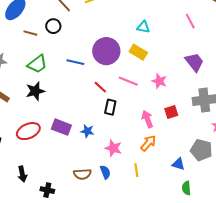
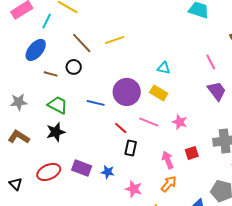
purple trapezoid: (194, 62) -> (217, 91), moved
green trapezoid: (37, 64) -> (58, 105), turned -115

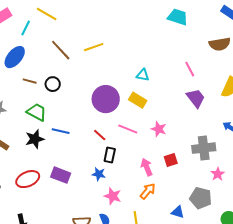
black circle: (74, 67) -> (53, 84), moved
blue line: (96, 103) -> (61, 131), moved
blue star: (108, 172) -> (99, 174), moved

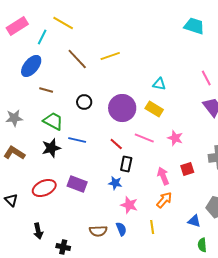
black circle: (53, 84) -> (84, 102), moved

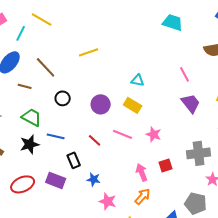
brown line: (77, 59) -> (46, 67), moved
purple circle: (122, 108) -> (101, 104), size x0.7
black rectangle: (126, 164) -> (74, 160), moved, turned -35

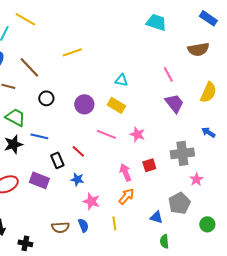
red line: (95, 140) -> (78, 151), moved
gray pentagon: (196, 203) -> (179, 203), turned 30

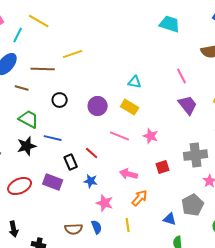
yellow line: (72, 52) -> (73, 54), moved
brown line: (29, 67) -> (43, 69), turned -45
pink arrow: (125, 172) -> (129, 174), moved, turned -54

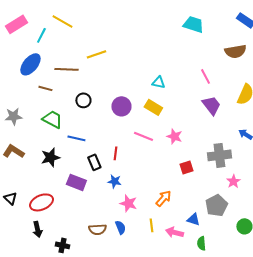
black star: (27, 146) -> (50, 157), moved
red line: (92, 153) -> (115, 153), turned 56
pink arrow: (129, 174) -> (174, 232), moved
red ellipse: (20, 186) -> (41, 202), moved

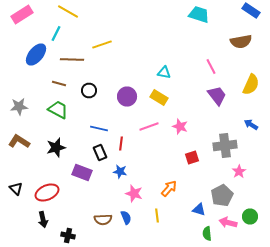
cyan line: (41, 35) -> (56, 34), moved
brown line: (45, 88) -> (59, 84), moved
pink line: (143, 136) -> (149, 126), turned -42
blue line: (76, 138) -> (99, 128), moved
pink arrow: (174, 232) -> (228, 222), moved

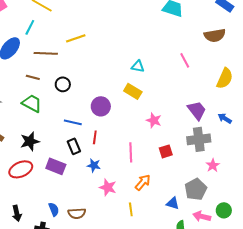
purple circle: (127, 96) -> (101, 106), moved
purple trapezoid: (217, 96) -> (197, 110), moved
pink line: (149, 126) -> (131, 152), moved, turned -72
red ellipse: (47, 192) -> (21, 169), moved
blue semicircle: (126, 218) -> (54, 209), moved

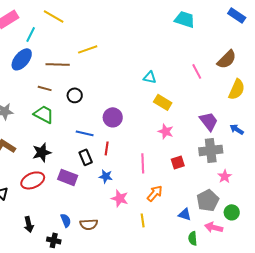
cyan line: (30, 27) -> (31, 34), moved
brown semicircle: (215, 35) -> (227, 59), moved, turned -35
yellow rectangle: (133, 91) -> (163, 102), moved
green circle: (224, 210) -> (232, 212), moved

